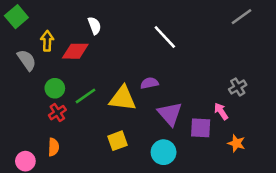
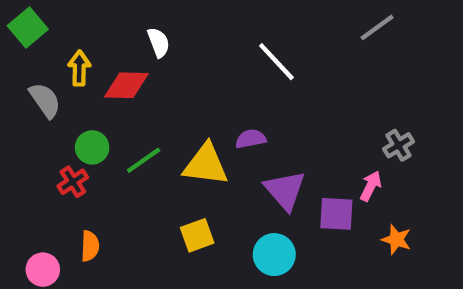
gray line: (242, 17) -> (377, 27), moved
pink arrow: (221, 111) -> (371, 186), turned 60
red cross: (57, 113) -> (73, 182), moved

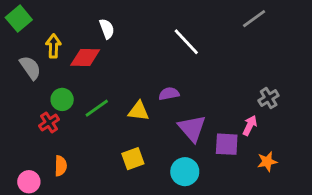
yellow triangle: (206, 165) -> (139, 111), size x0.7
orange star: (396, 240) -> (267, 162), turned -30

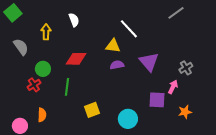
yellow arrow: (53, 46) -> (46, 32), moved
red diamond: (85, 58) -> (76, 59), moved
green line: (97, 108) -> (67, 87), moved, turned -48
yellow triangle: (139, 111) -> (113, 46), moved
purple triangle: (192, 128) -> (149, 62), moved

